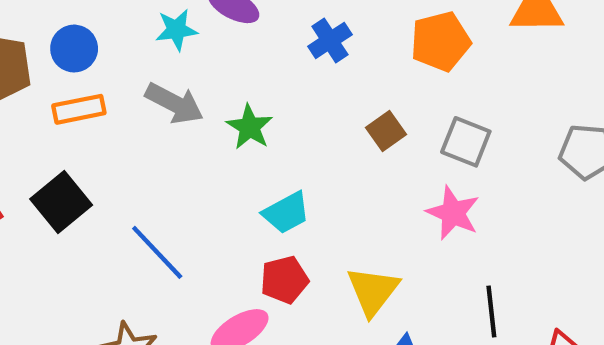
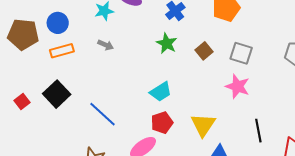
gray arrow: (174, 103) -> (106, 45), size x0.6
green star: (250, 127) -> (167, 43), moved

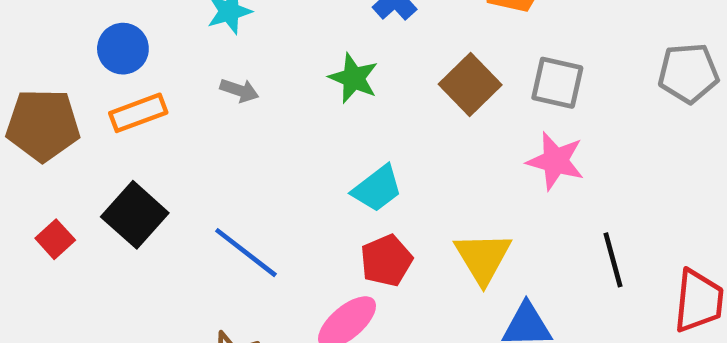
brown pentagon: (23, 34) -> (43, 125), moved
green star: (167, 43) -> (354, 78), moved
brown square: (204, 51) -> (470, 84), size x1.4

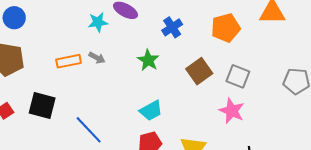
blue circle: (123, 49) -> (14, 18), moved
orange rectangle: (138, 113) -> (69, 61), moved
black square: (135, 215) -> (42, 105), turned -36

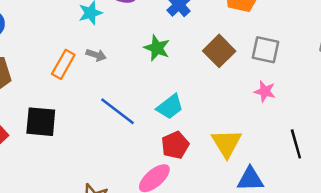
orange rectangle: (69, 61) -> (63, 64), turned -40
pink star: (232, 111) -> (265, 91), size x0.7
blue line: (89, 130) -> (118, 111), moved

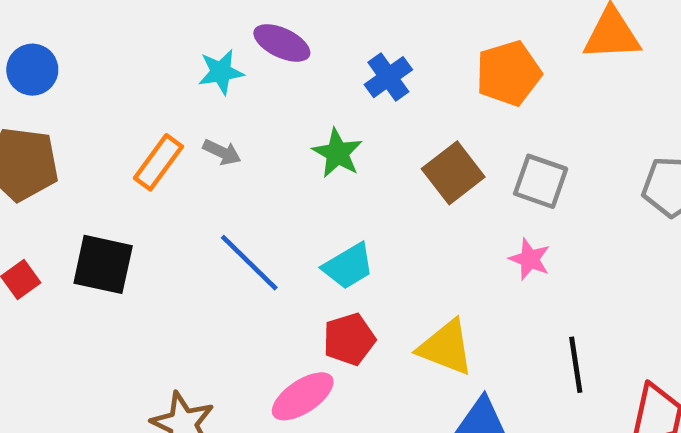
yellow triangle: (227, 143) -> (446, 347), turned -44

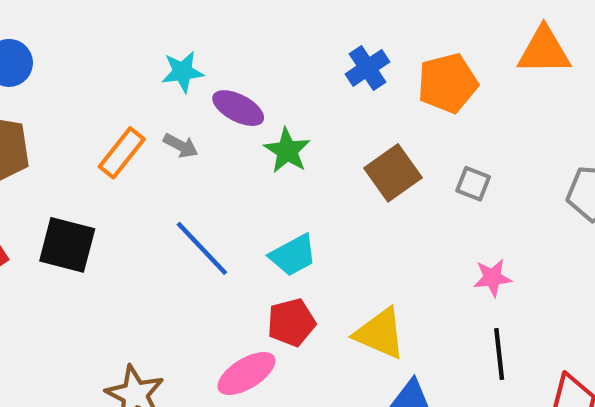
purple ellipse: (282, 43) -> (238, 108), moved
blue cross: (388, 77) -> (367, 68), moved
gray square: (541, 181) -> (473, 184), size x0.7
pink star: (530, 259) -> (492, 278), moved, turned -30

